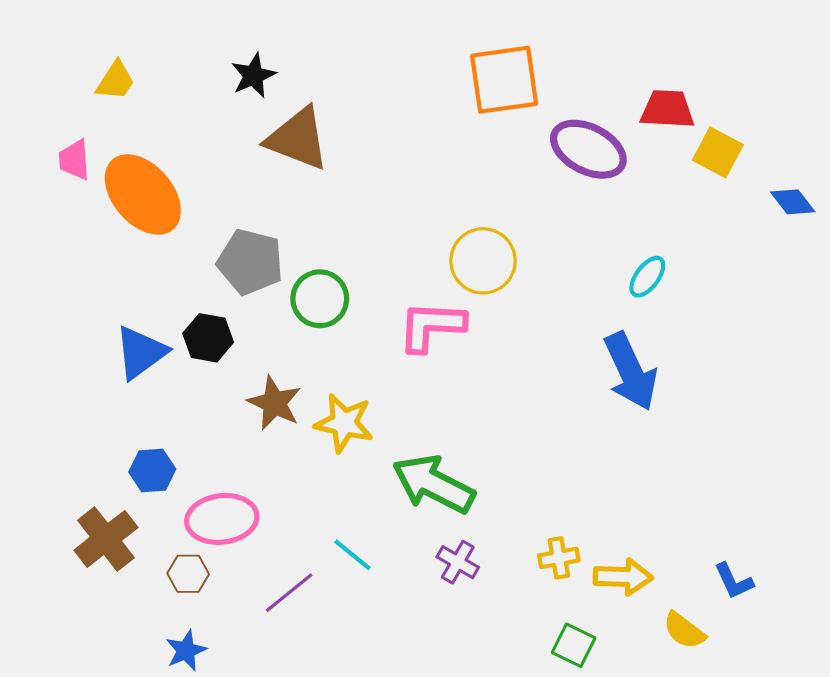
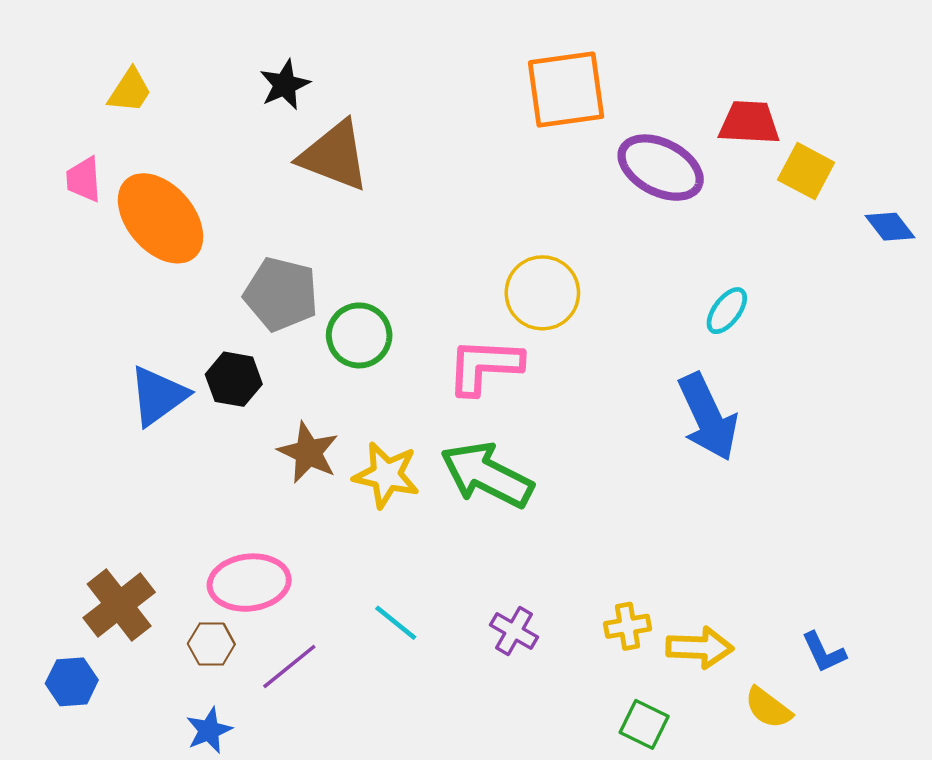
blue hexagon: (152, 470) -> (72, 682), moved
green arrow: (434, 484) -> (487, 475), moved
purple line: (289, 593) -> (289, 666), moved

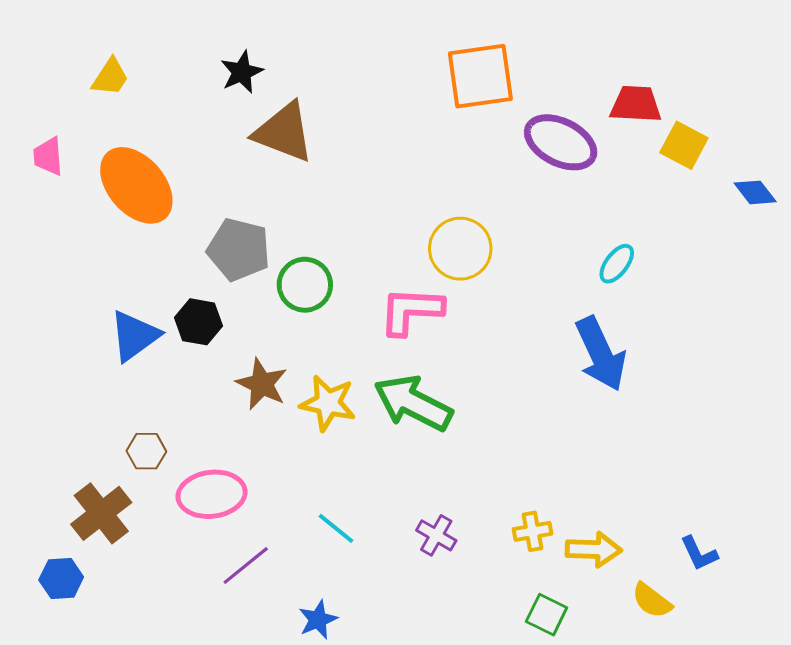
pink trapezoid: (84, 179) -> (48, 156), moved
brown hexagon: (211, 644) -> (146, 451), moved
blue star: (209, 730) -> (318, 620), moved

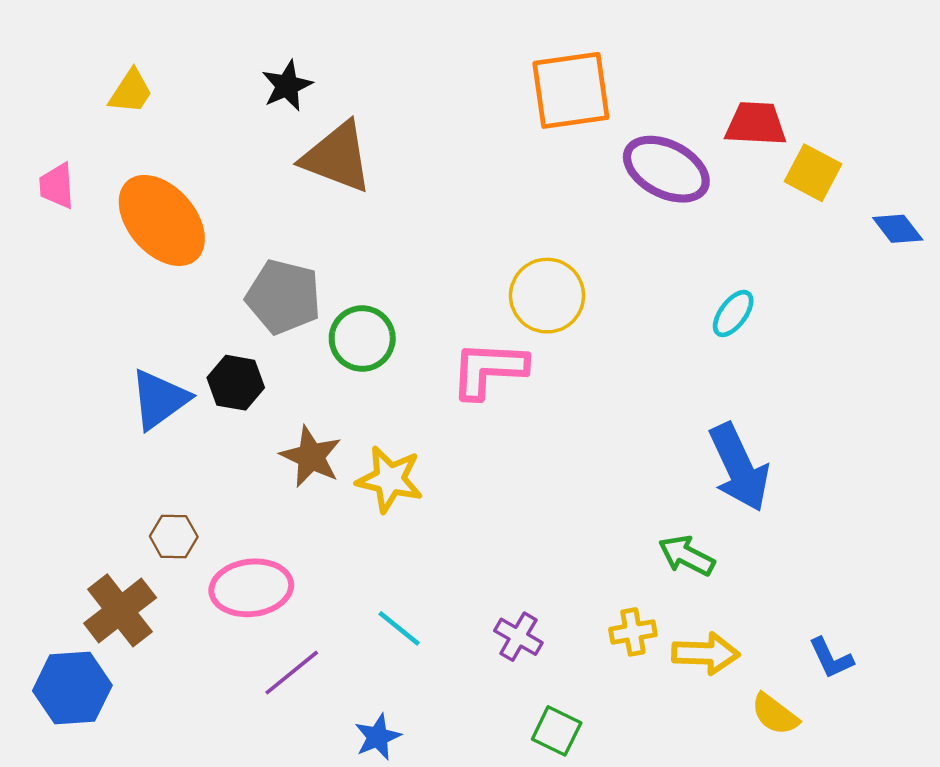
blue arrow: (601, 354) -> (739, 467), moved
green arrow: (413, 403) -> (687, 556), moved, size x0.6
blue hexagon: (61, 579) -> (72, 688), size x1.5
green square: (547, 615) -> (557, 731), moved

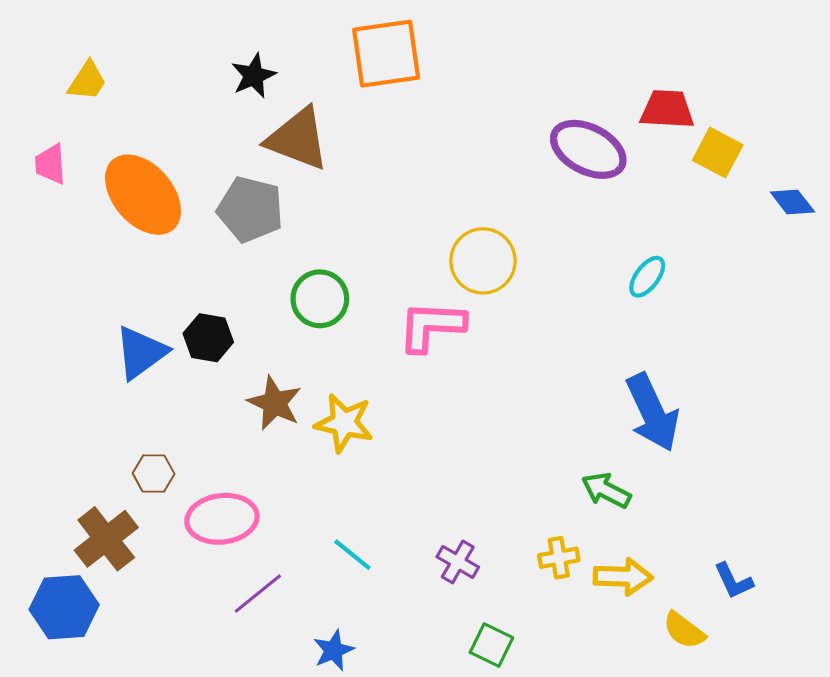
orange square: (571, 90) -> (386, 54), moved
yellow trapezoid: (131, 92) -> (87, 81), moved
gray pentagon: (283, 297) -> (250, 209), moved

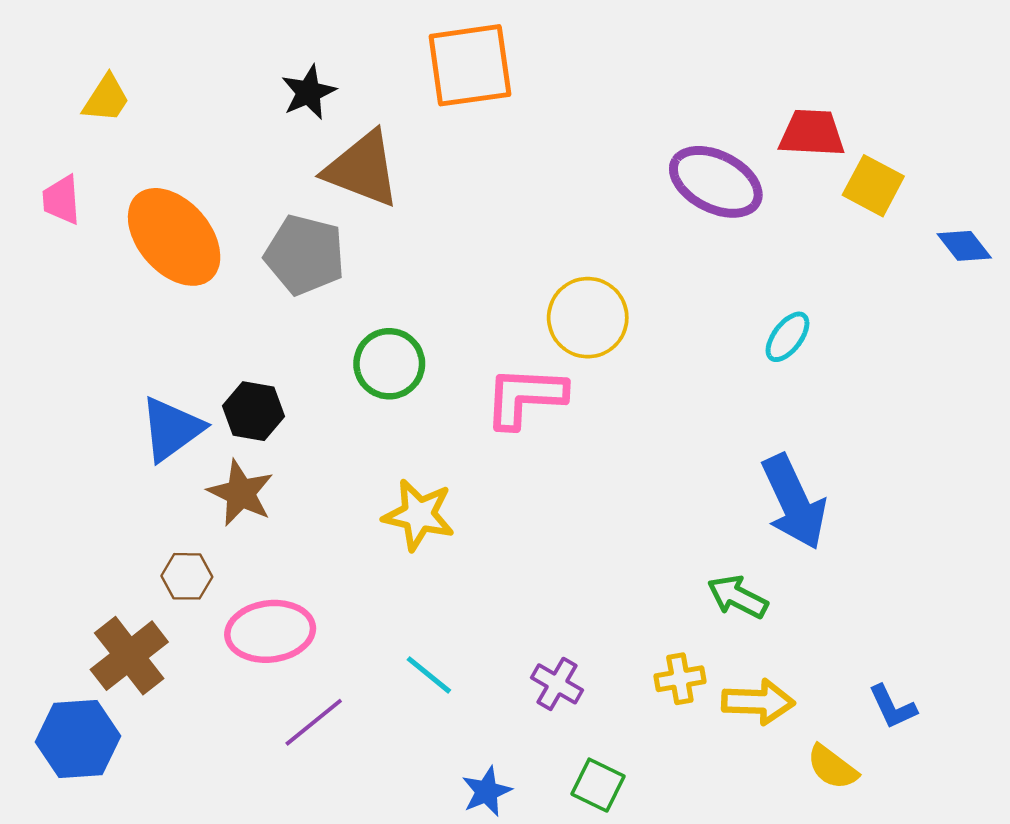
brown star: (275, 403) -> (241, 493), moved
blue star: (334, 650) -> (487, 791), moved

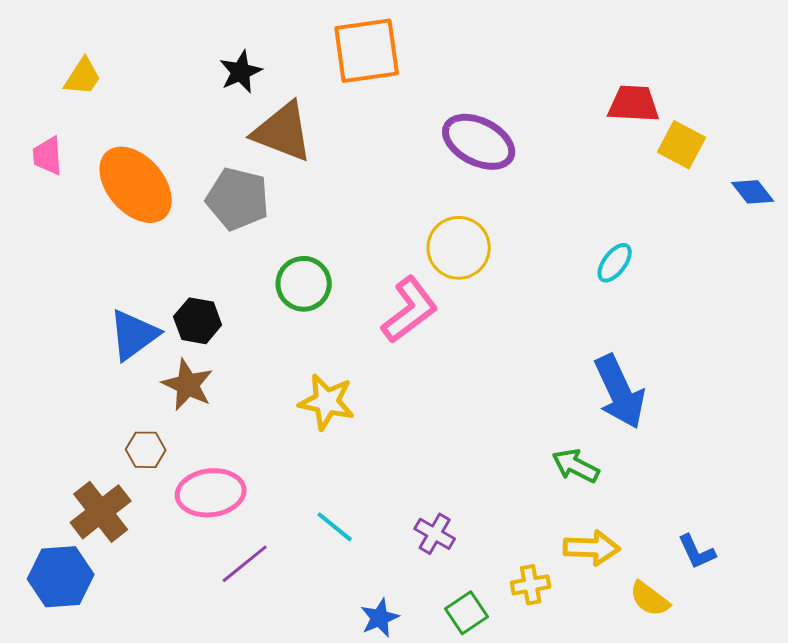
purple ellipse: (716, 182) -> (479, 142), moved
pink L-shape: (525, 397) -> (410, 310), turned 140
yellow cross: (680, 679) -> (531, 585), moved
green square: (598, 785) -> (467, 613), turned 30

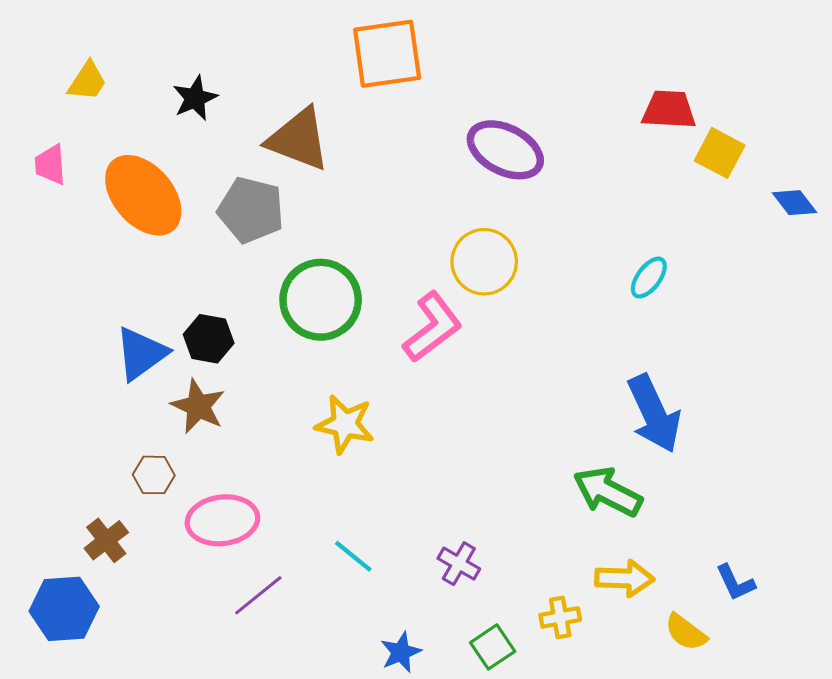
black star: (241, 72) -> (195, 98), moved
green circle: (304, 284) -> (321, 300), size x1.4
green arrow: (576, 466) -> (608, 492), size x1.4
brown cross: (101, 512) -> (106, 540), size x0.7

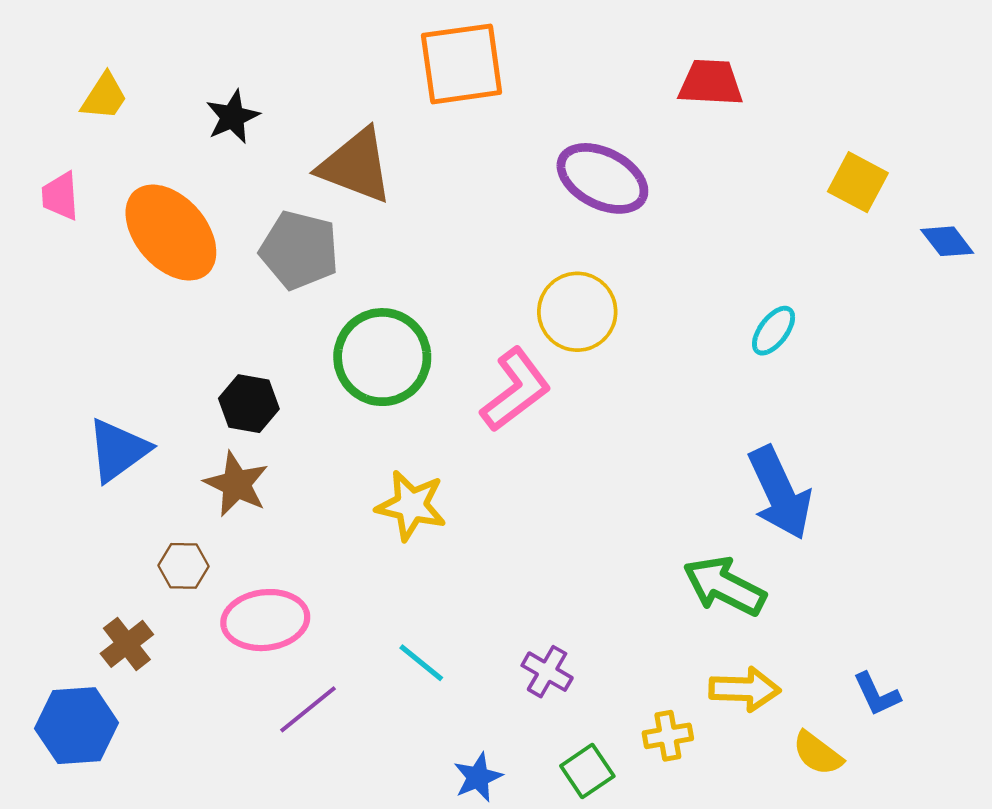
red trapezoid: (669, 110) -> (711, 83), moved
blue triangle: (141, 354) -> (118, 450), moved

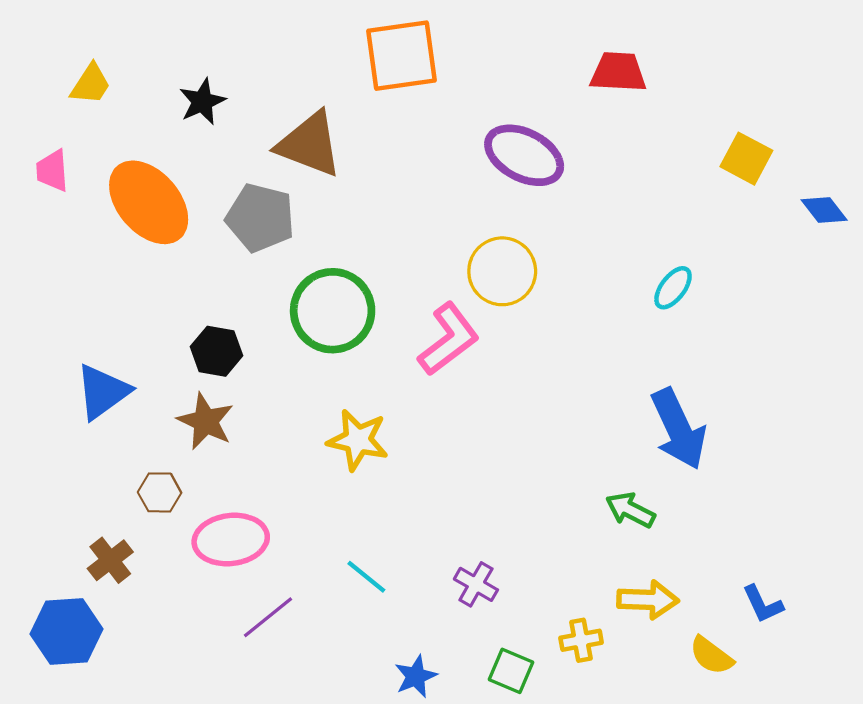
green arrow: (724, 586) -> (630, 510), size x0.7
green square: (587, 771) -> (511, 671), turned -33

